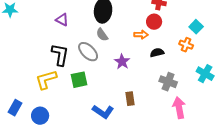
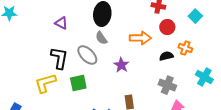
red circle: (154, 22) -> (167, 27), moved
cyan square: (196, 27) -> (195, 16), moved
orange arrow: (141, 35) -> (140, 38), size x1.5
black semicircle: (157, 53) -> (166, 56), moved

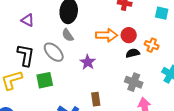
cyan square: (195, 16) -> (162, 13), turned -32
red circle: (167, 27) -> (129, 35), moved

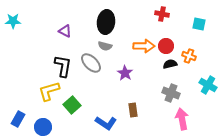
gray semicircle: (68, 35) -> (105, 46), turned -40
green square: (45, 80) -> (72, 105), moved, turned -30

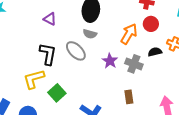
orange arrow: (144, 46) -> (129, 34), turned -60
red circle: (166, 46) -> (151, 24), moved
gray cross: (171, 93) -> (134, 64), moved
brown rectangle: (133, 110) -> (129, 97), moved

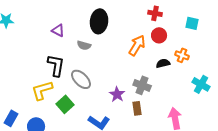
gray semicircle: (90, 34) -> (84, 45), moved
gray ellipse: (76, 51) -> (81, 79), moved
purple star: (110, 61) -> (117, 94), moved
gray cross: (134, 64) -> (142, 85), moved

